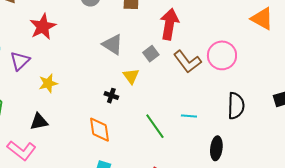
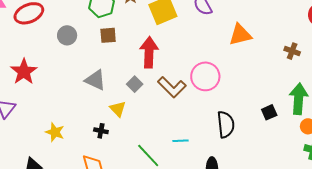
orange triangle: (262, 19) -> (240, 35), turned -35
yellow star: (48, 83) -> (55, 132), moved, turned -30

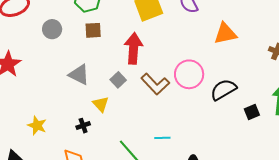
black semicircle: (226, 124) -> (223, 90), moved, turned -116
black cross: (101, 131) -> (83, 126), turned -32

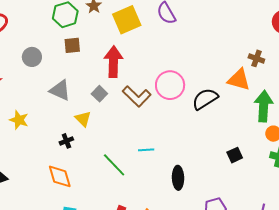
gray circle: (52, 29) -> (32, 57), moved
orange triangle: (225, 34) -> (239, 80), moved, turned 30
black square: (252, 112) -> (235, 155), moved
yellow star: (37, 125) -> (19, 120), moved

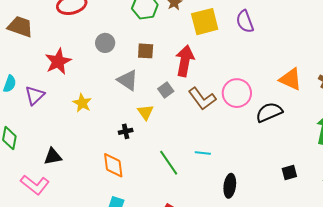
brown square: (72, 45) -> (146, 51), moved
orange triangle: (239, 80) -> (290, 79), moved

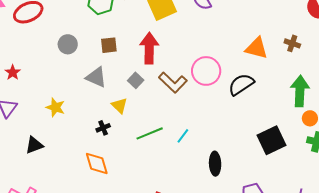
red star: (58, 61) -> (13, 72), moved, size x0.6
cyan line: (203, 153) -> (183, 136), turned -49
black triangle: (53, 156) -> (34, 145), moved
green line: (169, 163) -> (150, 133), moved, turned -68
black square: (289, 173) -> (271, 140), size x1.8

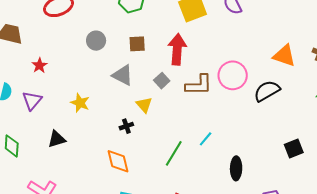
brown L-shape: (173, 83) -> (199, 85), turned -48
green line: (150, 133) -> (174, 153), moved, turned -40
black square: (271, 140) -> (294, 148), size x0.7

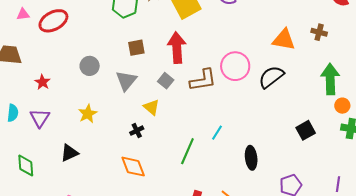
gray circle: (96, 41) -> (90, 66), moved
gray triangle: (123, 75) -> (126, 81), turned 50
yellow star: (80, 103) -> (88, 114), turned 30

